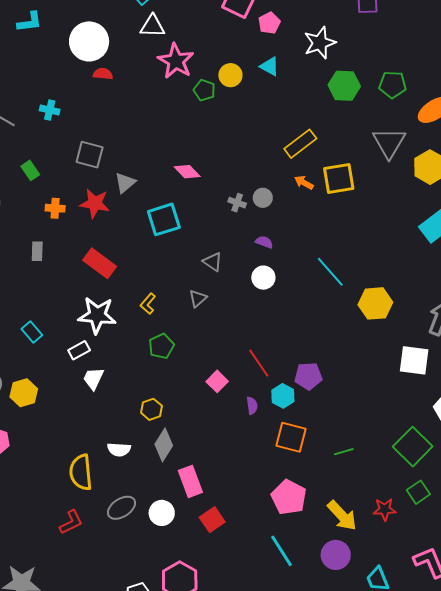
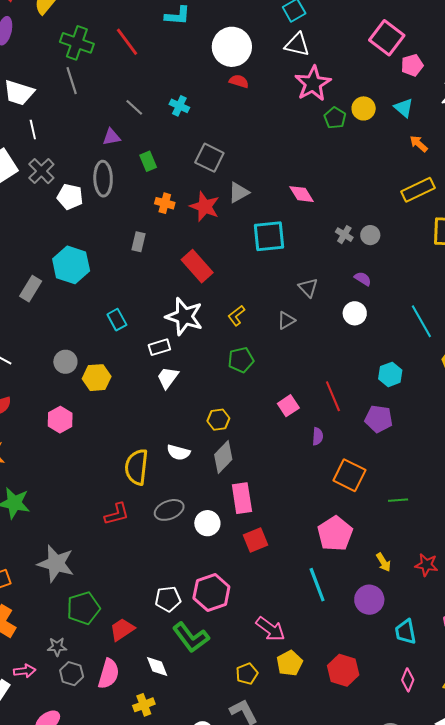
orange arrow: (304, 183) -> (419, 144), moved
cyan hexagon: (283, 396) -> (390, 374), moved
yellow arrow: (342, 516) -> (383, 562), size x0.6

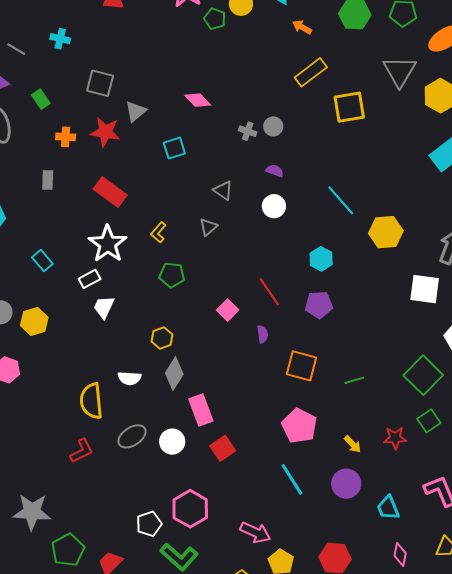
cyan square: (269, 236) -> (174, 148), size x0.7
white star: (184, 317) -> (108, 244), turned 30
green pentagon: (241, 360) -> (172, 275), turned 30

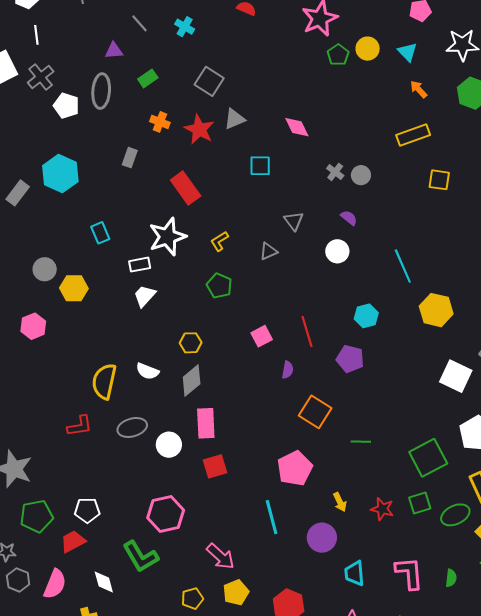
green rectangle: (41, 99) -> (148, 78), turned 72
yellow square: (349, 107) -> (439, 180), size x0.7
white pentagon: (149, 524) -> (87, 510), moved

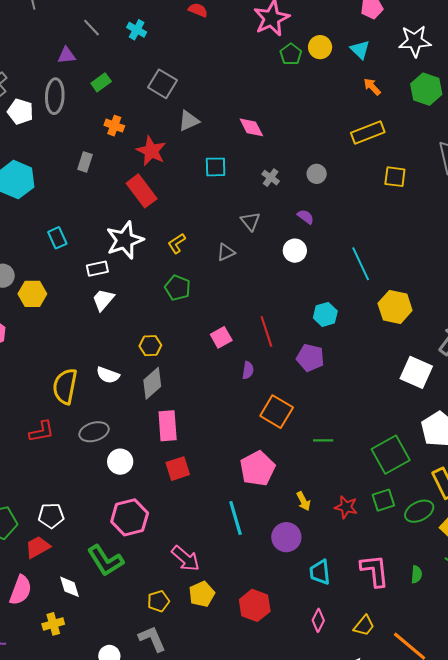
red star: (199, 129) -> (151, 151), moved
gray cross: (335, 172) -> (271, 178), moved
white circle: (169, 445) -> (120, 462), moved

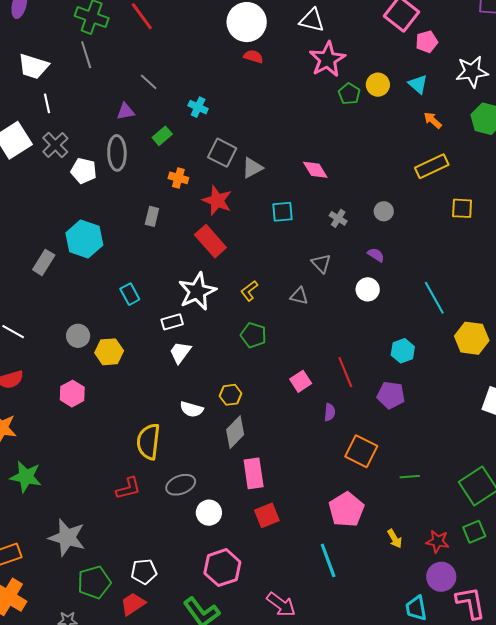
cyan cross: (137, 30) -> (198, 107), moved
gray square: (162, 84) -> (222, 153), moved
gray triangle: (226, 252) -> (299, 296), turned 42
white semicircle: (108, 375) -> (192, 409), moved
purple circle: (286, 537) -> (441, 577), moved

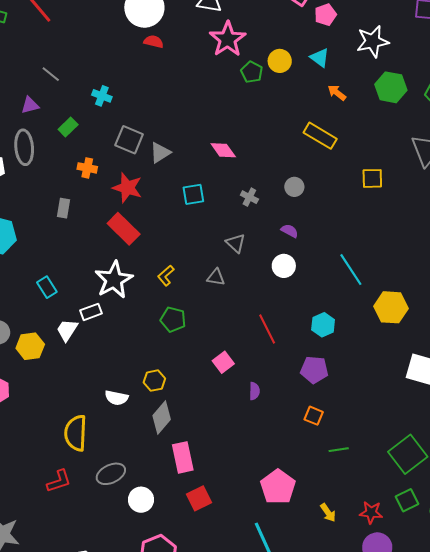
yellow rectangle: (432, 166) -> (320, 136), moved, turned 60
white trapezoid: (180, 352) -> (67, 330), moved
red line: (345, 372) -> (267, 329), moved
orange square: (361, 451) -> (314, 416), moved, size x0.6

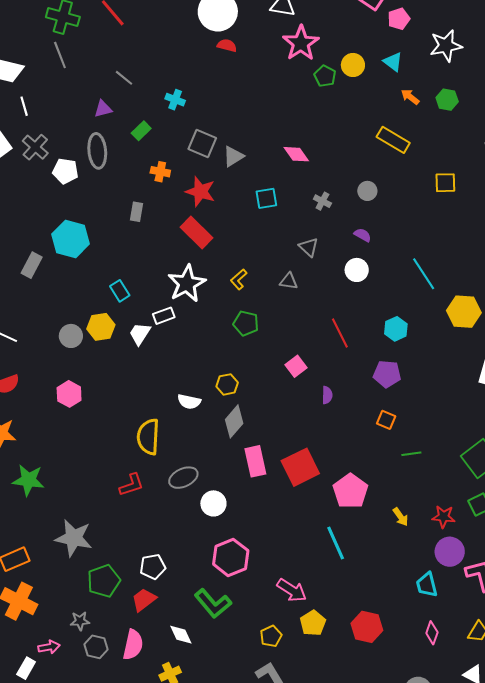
green hexagon: (391, 87) -> (447, 100), moved, size x0.7
yellow hexagon: (30, 346) -> (101, 327), moved
red square: (199, 498) -> (300, 467), moved, size x1.5

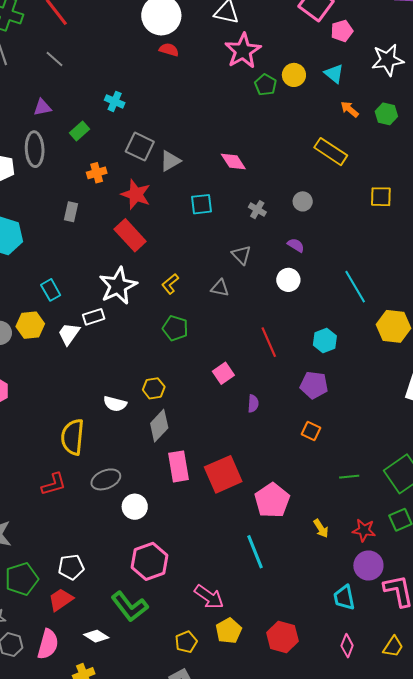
gray line: (124, 78) -> (54, 59), moved
orange cross: (160, 172) -> (97, 173), turned -30
green line: (411, 454) -> (349, 477), moved
white diamond: (181, 635) -> (96, 636), turned -35

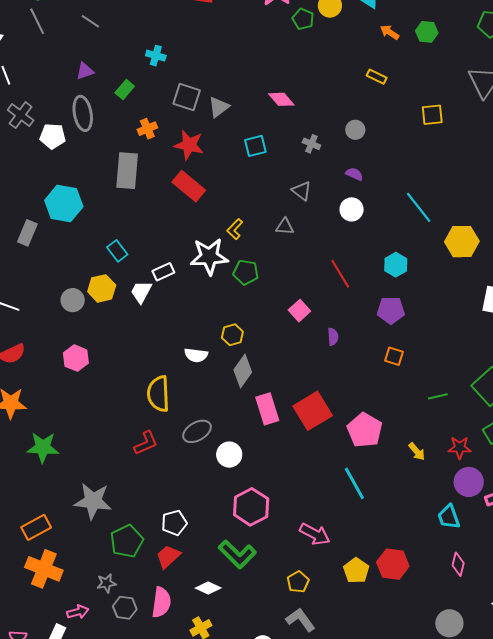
yellow rectangle: (331, 152) -> (377, 77), size x0.6
gray rectangle: (71, 212) -> (127, 171), size x1.8
white star: (118, 286) -> (209, 257), moved, turned 30
yellow pentagon: (229, 631) -> (356, 571), moved

